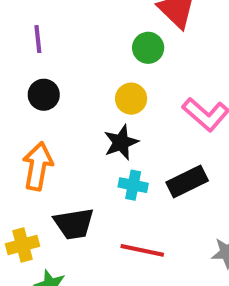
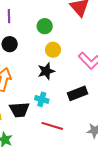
green circle: (148, 48) -> (45, 26), moved
cyan cross: (133, 185) -> (42, 99), moved

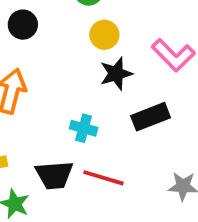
black star: (46, 71) -> (116, 74), moved
black trapezoid: (19, 110) -> (54, 175), moved

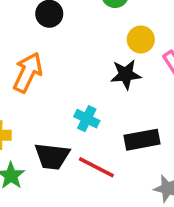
yellow circle: (104, 35) -> (141, 39), moved
black rectangle: (151, 117) -> (142, 140), moved

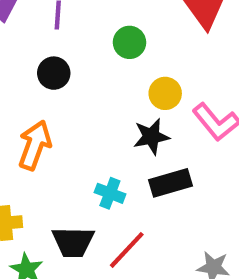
black rectangle: (142, 140) -> (171, 183), moved
red line: (96, 167) -> (127, 250), turned -69

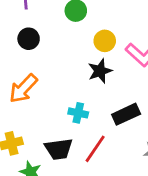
orange arrow: (35, 145) -> (23, 89), turned -148
black rectangle: (171, 183) -> (126, 114), moved

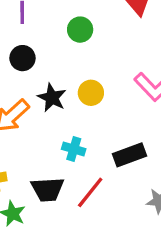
yellow circle: (105, 41) -> (91, 93), moved
black star: (100, 71) -> (52, 98), moved, turned -30

